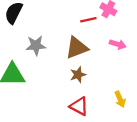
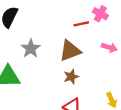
gray star: (36, 45) -> (31, 49), turned -30

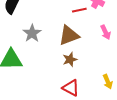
pink arrow: (109, 47) -> (106, 32), turned 48

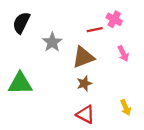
gray star: (32, 33) -> (52, 42), moved

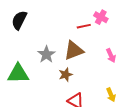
gray star: (52, 42) -> (46, 54), moved
pink arrow: (123, 54) -> (111, 55), moved
brown star: (84, 83) -> (66, 75), moved

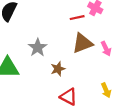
brown triangle: (74, 50) -> (82, 43), moved

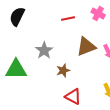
red line: (77, 18) -> (68, 18), moved

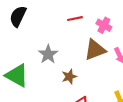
pink cross: (98, 13) -> (104, 25), moved
green triangle: (16, 69) -> (17, 75), turned 30

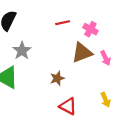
gray star: (48, 54) -> (22, 51), moved

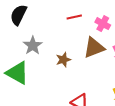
brown star: (57, 78) -> (63, 60), moved

